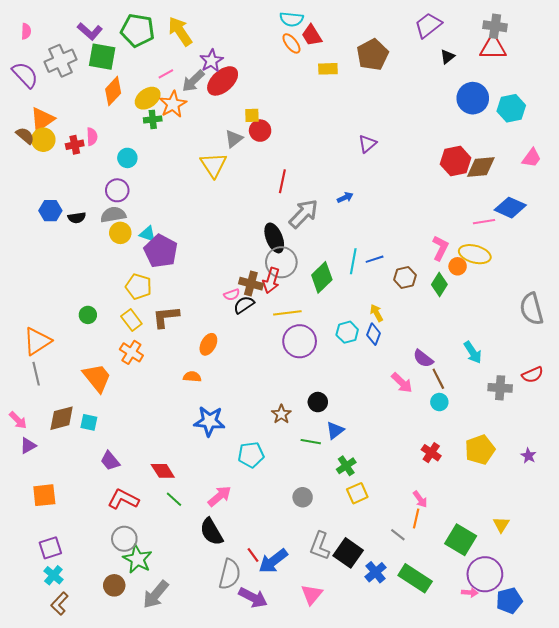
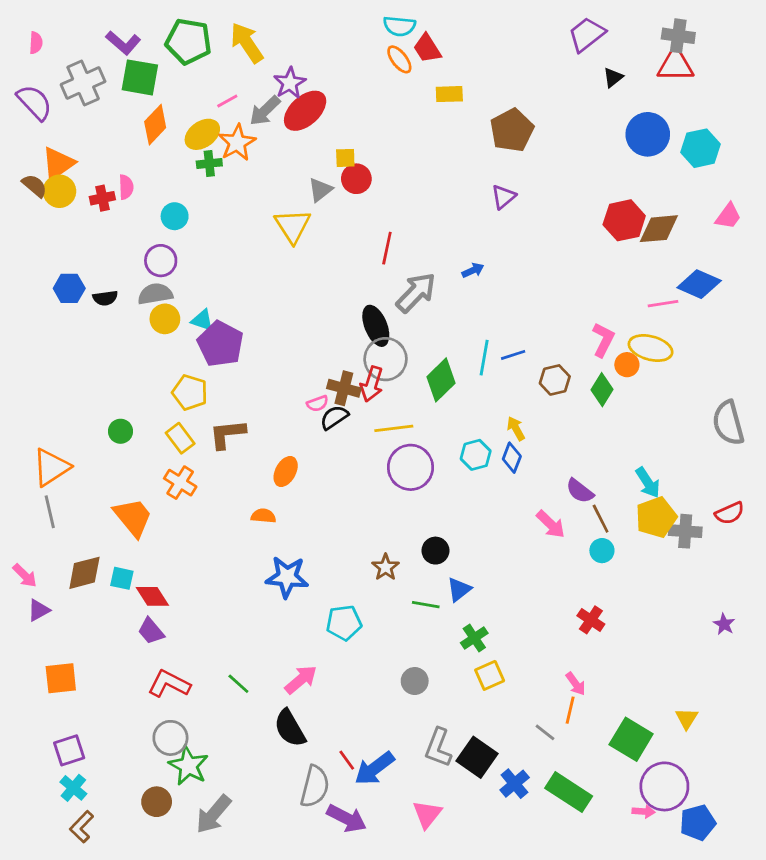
brown pentagon: (372, 55) -> (512, 130), moved
yellow pentagon: (480, 450) -> (656, 517), moved
red diamond: (163, 471) -> (152, 596), moved

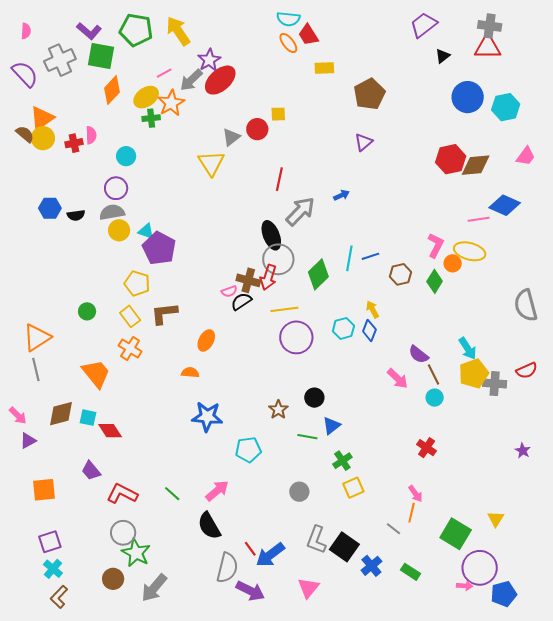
yellow square: (345, 158) -> (278, 114), moved
purple trapezoid: (151, 631) -> (91, 471), moved
green rectangle: (569, 792) -> (411, 572), size x0.6

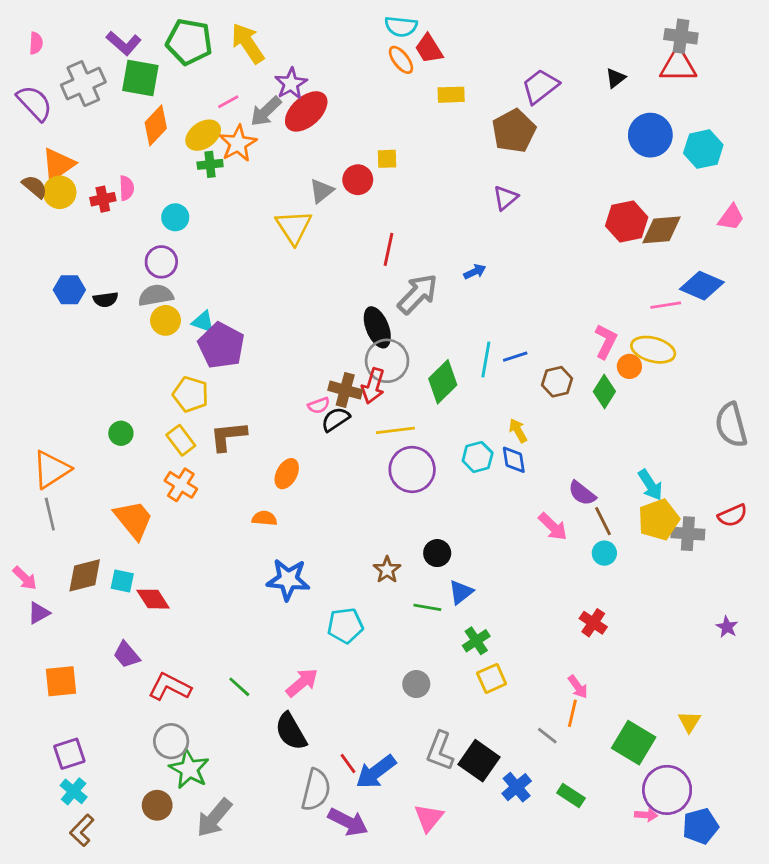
purple trapezoid: (424, 25) -> (540, 86), moved
blue diamond: (369, 330) -> (514, 460), turned -30

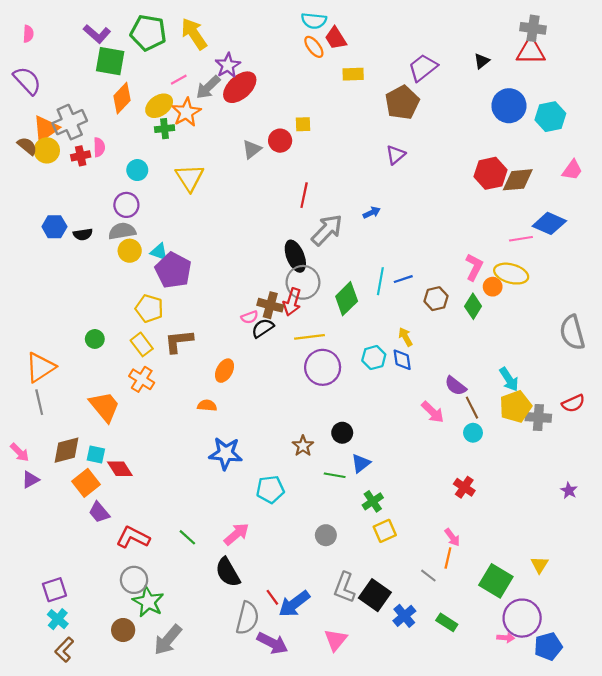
gray cross: (83, 84) -> (70, 122), moved
yellow triangle: (294, 227) -> (190, 178), moved
orange square: (61, 681) -> (86, 483), moved, turned -32

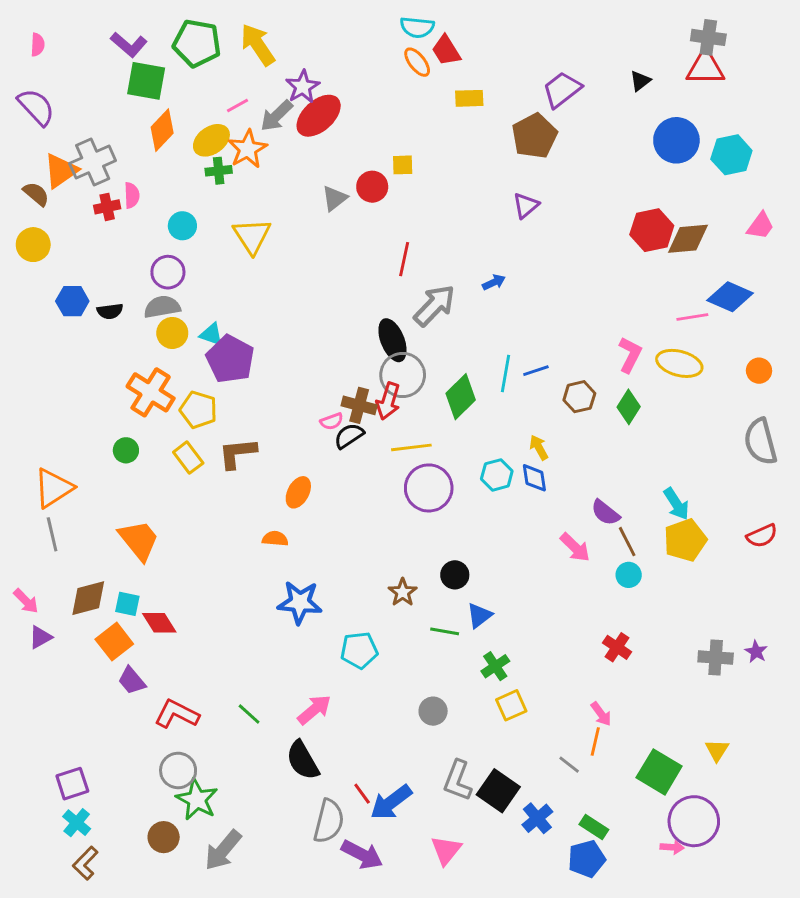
yellow circle: (47, 150) -> (33, 245), moved
orange circle: (493, 287) -> (759, 371), moved
orange cross: (142, 379) -> (151, 392), moved, size x1.4
gray cross: (538, 417) -> (716, 657), moved
blue pentagon: (548, 646) -> (587, 859), moved

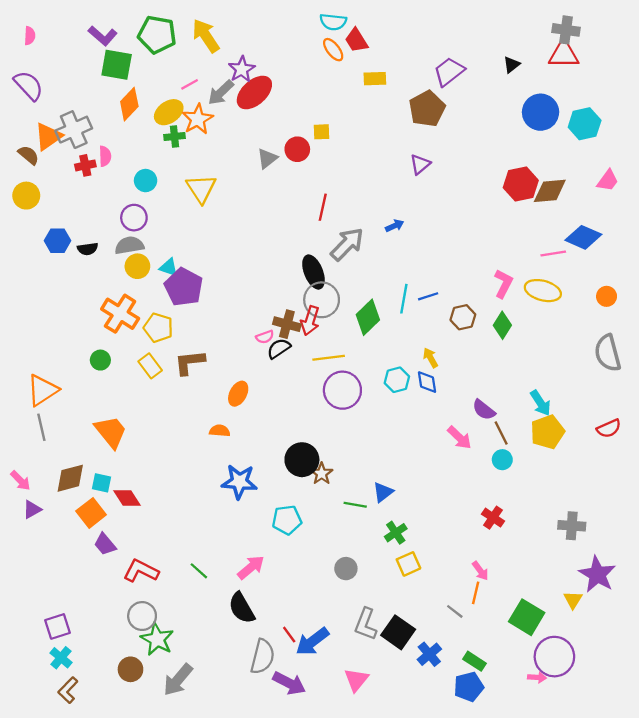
black circle: (455, 575) -> (302, 460), moved, size x1.5
purple star: (756, 652) -> (597, 574), moved, size x2.0

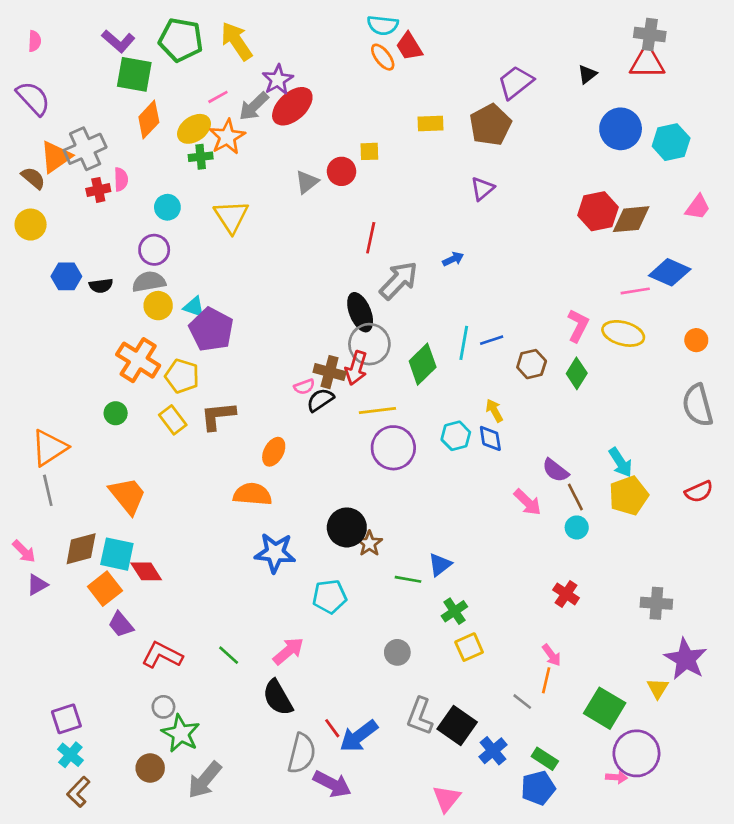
yellow rectangle: (375, 79) -> (431, 124), moved
orange semicircle: (220, 431) -> (252, 494), size x1.6
cyan square: (102, 483) -> (117, 554), size x1.5
gray circle: (142, 616) -> (163, 707), size x0.7
pink triangle: (356, 680) -> (446, 799), moved

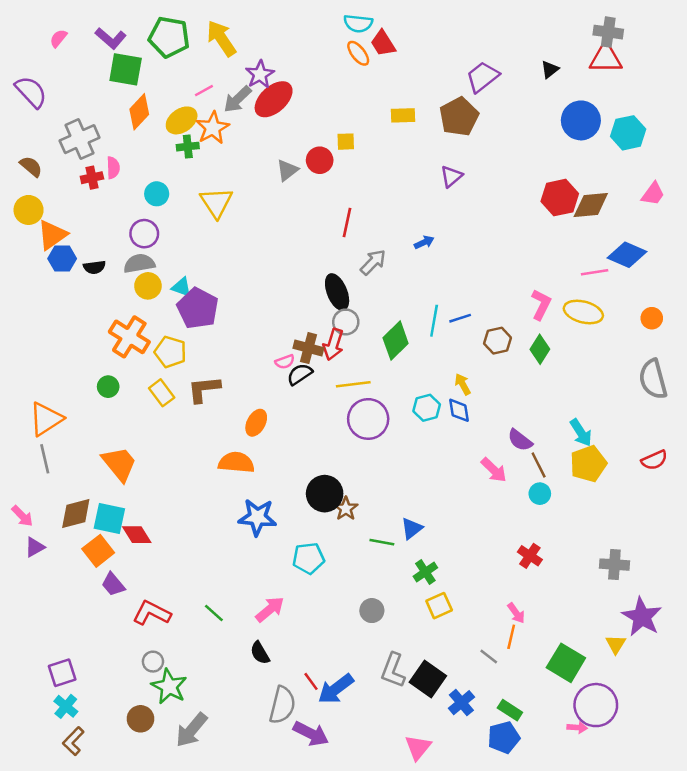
pink semicircle: (35, 41) -> (58, 38), moved, turned -144
orange triangle: (56, 157) -> (52, 235), moved
gray arrow: (399, 280) -> (373, 262), size x0.7
gray circle: (369, 344) -> (346, 322), size x0.7
black semicircle: (278, 698) -> (260, 653), size x0.7

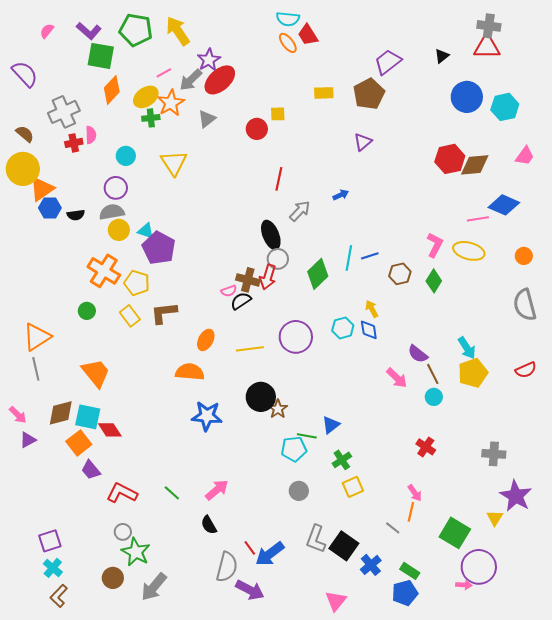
gray triangle: (287, 170) -> (207, 119), moved
yellow circle: (29, 210) -> (23, 169), size x1.4
yellow line: (353, 384) -> (250, 349), moved
cyan pentagon: (308, 558) -> (294, 449), moved

